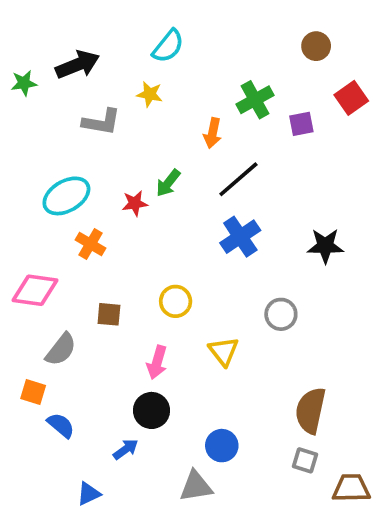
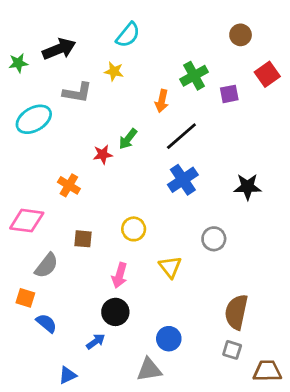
cyan ellipse: (66, 196) -> (34, 119), moved

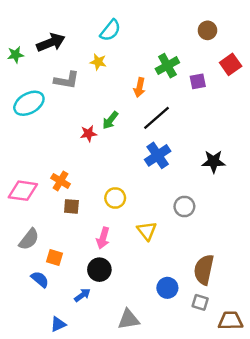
orange cross: (69, 185) -> (61, 181), moved
gray semicircle: (46, 266) -> (29, 239), moved
orange square: (25, 298) -> (54, 257), moved
blue circle: (169, 339) -> (167, 288), moved

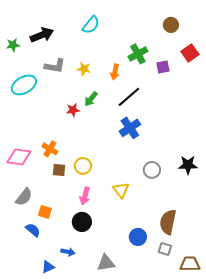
yellow star: (98, 62) -> (84, 69), moved
black star: (214, 162) -> (188, 165), moved
yellow circle: (115, 198) -> (83, 166), moved
blue arrow: (82, 295) -> (68, 252), moved, turned 48

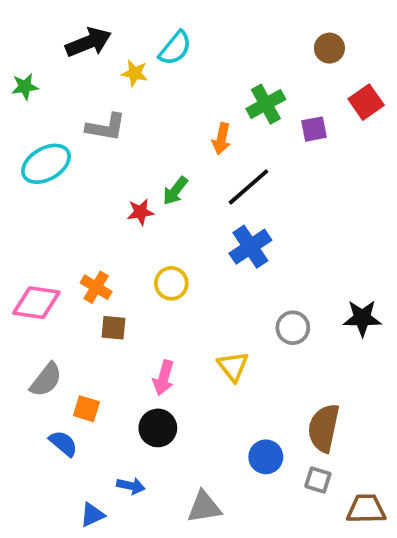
black arrow: (42, 35) -> (88, 42), moved
yellow star: (84, 69) -> (135, 73), moved
yellow circle: (83, 166) -> (171, 283), moved

